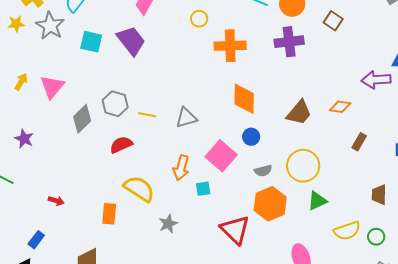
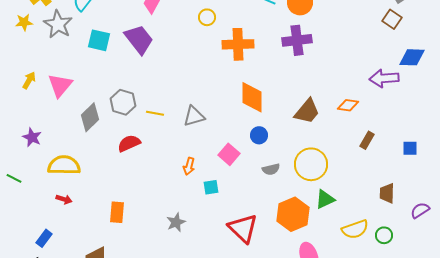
brown square: (333, 21) -> (392, 19), moved
pink square: (221, 156) -> (229, 154), size x0.7
orange arrow: (181, 168) -> (189, 166), size x0.7
yellow semicircle: (139, 189) -> (64, 165), moved, turned -32
orange hexagon: (270, 204) -> (293, 214), moved

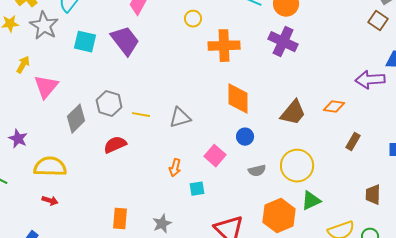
purple cross: (297, 40) -> (283, 42), turned 32
yellow arrow: (29, 80) -> (23, 65), moved
orange rectangle: (117, 212) -> (120, 219), moved

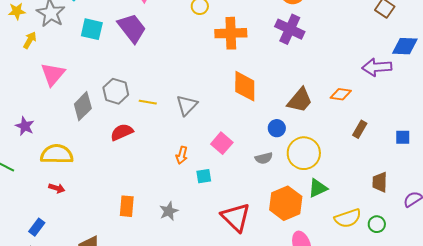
yellow arrow: (23, 65) -> (30, 40), moved
gray triangle: (180, 118) -> (187, 105), turned -30
blue circle: (245, 137) -> (277, 128), moved

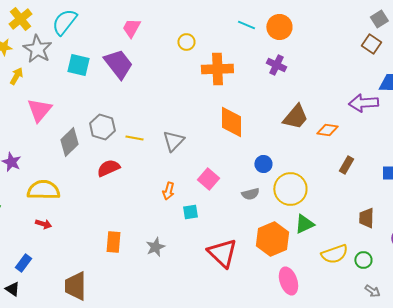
purple cross: (290, 29) -> (276, 65), size x0.7
brown trapezoid: (300, 100) -> (295, 117), moved

